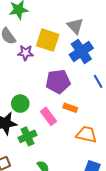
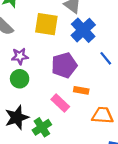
purple star: (26, 53) -> (20, 56), moved
green circle: (20, 104) -> (20, 79), moved

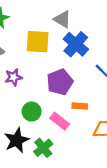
green circle: (20, 79) -> (32, 112), moved

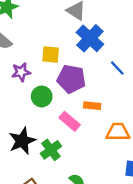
yellow square: (38, 42) -> (51, 54), moved, size x0.7
purple pentagon: (60, 82) -> (71, 79), turned 30
green circle: (32, 112) -> (42, 96), moved

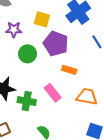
pink rectangle: (70, 121) -> (53, 93), moved
green cross: (51, 150) -> (27, 101), turned 36

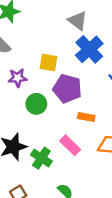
green cross: (27, 101) -> (41, 158), turned 30

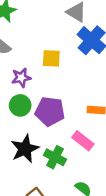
purple pentagon: (67, 89) -> (50, 111), moved
green circle: (36, 104) -> (20, 105), moved

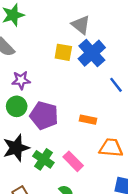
yellow square: (51, 58) -> (63, 52), moved
pink rectangle: (83, 141) -> (73, 161), moved

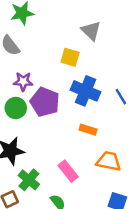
blue cross: (92, 53) -> (85, 91), moved, turned -32
purple pentagon: (44, 115) -> (45, 102), moved
green cross: (43, 159) -> (29, 180), moved

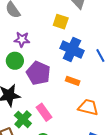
purple pentagon: (45, 102) -> (38, 73), moved
pink rectangle: (68, 171) -> (44, 112), moved

